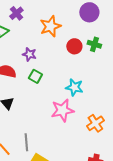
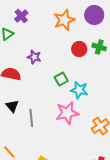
orange star: (50, 26) -> (64, 20), moved
green square: (35, 76) -> (61, 79), moved, turned 32
gray line: (26, 142) -> (31, 118), moved

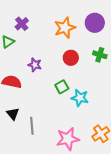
red circle: (79, 49) -> (71, 58), moved
pink star: (67, 113) -> (68, 139), moved

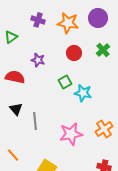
purple cross: (22, 24) -> (38, 20), moved, turned -32
orange star: (65, 28) -> (68, 23), turned 30
green cross: (100, 55) -> (103, 50), turned 32

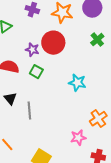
red circle: (74, 53) -> (53, 43), moved, size x1.5
green square: (65, 82) -> (36, 72), moved, turned -32
pink star: (71, 134) -> (78, 138), moved, size x0.7

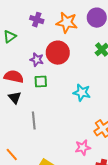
green square: (36, 72) -> (41, 82), turned -32
black triangle: (10, 99) -> (15, 98), moved

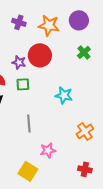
gray line: (34, 121) -> (29, 123), moved
pink star: (83, 148) -> (48, 150), moved

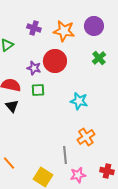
gray line: (29, 123) -> (65, 155), moved
orange cross: (85, 131) -> (86, 137), moved
pink star: (48, 150) -> (78, 175), moved
red cross: (85, 169) -> (107, 171), moved

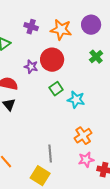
green square: (38, 90) -> (56, 89), moved, turned -32
gray line: (65, 155) -> (50, 154), moved
pink star: (78, 175) -> (86, 160), moved

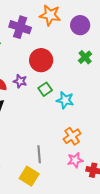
purple cross: (31, 27) -> (20, 27), size x1.5
orange star: (61, 30) -> (50, 15), moved
purple star: (31, 67) -> (20, 81), moved

